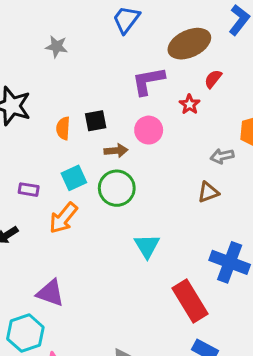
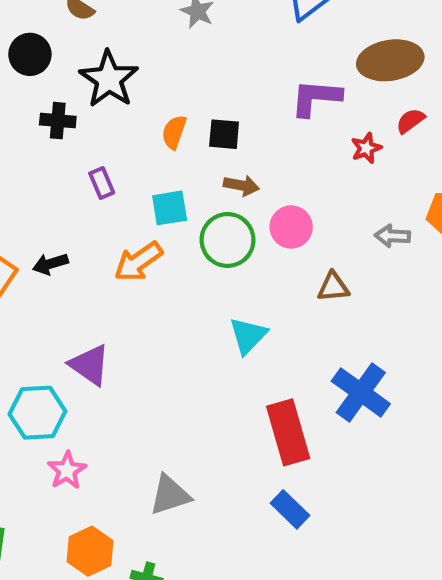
pink circle: (149, 130) -> (291, 227), moved
purple rectangle: (29, 190) -> (102, 183), moved, turned 42
brown triangle: (208, 192) -> (333, 287), moved

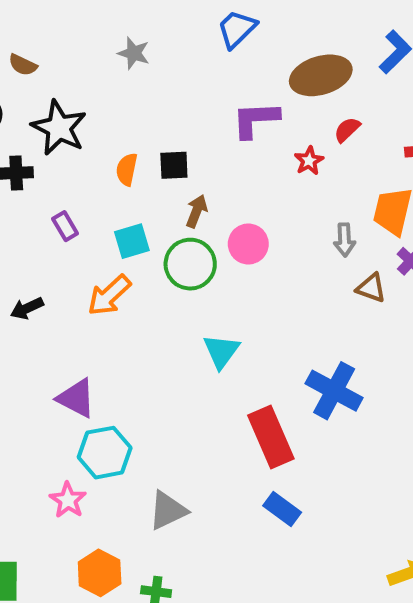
brown arrow: (241, 185) -> (197, 211), turned -72
gray arrow: (392, 236) -> (345, 240), turned -88
brown triangle: (333, 287) -> (371, 288), moved, turned 32
cyan hexagon: (37, 413) -> (105, 453), moved

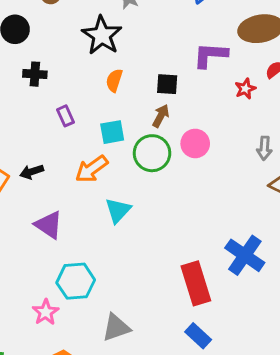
black star: (59, 128) -> (102, 35), moved
black square: (174, 165) -> (167, 84), moved
cyan triangle: (221, 351) -> (118, 210), moved
purple triangle: (76, 398) -> (49, 225), moved

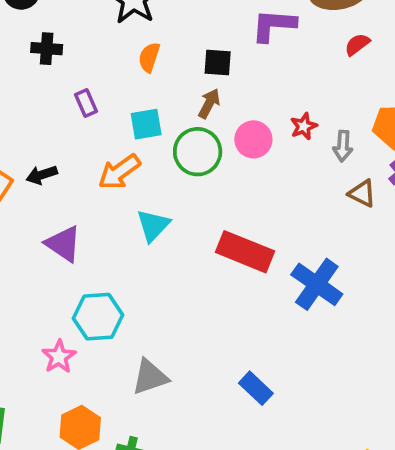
red star: (245, 89) -> (304, 126), moved
red rectangle: (196, 283) -> (245, 252), moved, turned -51

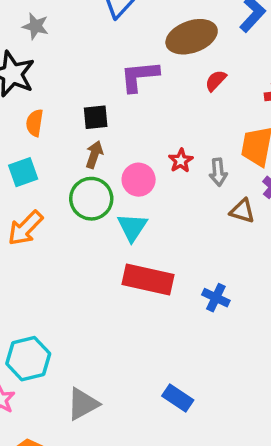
cyan square: (146, 124) -> (23, 172), moved
cyan triangle: (153, 225) -> (132, 227), moved
blue cross: (317, 284) -> (216, 298), size x0.6

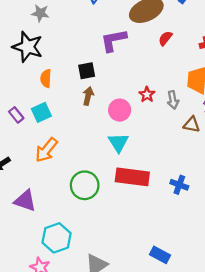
green circle: (91, 199) -> (85, 185), moved

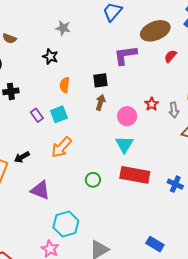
black star: (28, 47) -> (50, 57), size x0.6
green circle: (85, 185) -> (93, 180), size x0.6

